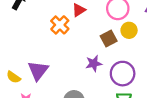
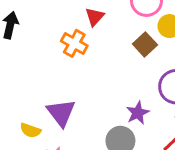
purple star: (94, 64) -> (138, 113), moved

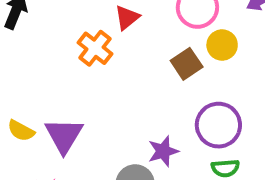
yellow semicircle: (30, 130) -> (21, 131), moved

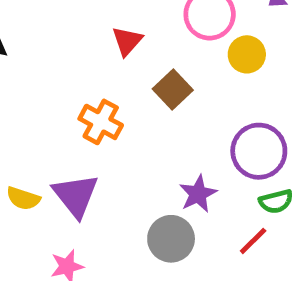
orange cross: (95, 48) -> (101, 122), moved
brown square: (187, 64) -> (173, 90), moved

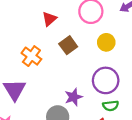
yellow circle: (247, 54) -> (106, 42), moved

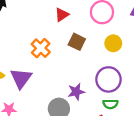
brown square: (68, 45) -> (77, 42), turned -35

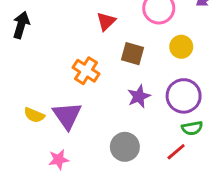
purple star: (76, 92) -> (139, 96), moved

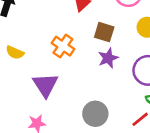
purple star: (139, 96) -> (108, 58), moved
yellow semicircle: (34, 115) -> (15, 52), moved

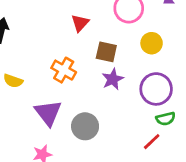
gray circle: (95, 114) -> (85, 126), moved

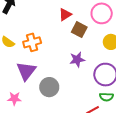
brown square: (106, 52) -> (79, 30), moved
orange cross: (64, 70) -> (32, 42), moved, turned 30

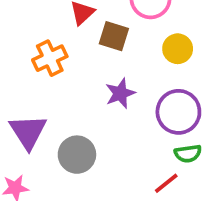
orange cross: (32, 42) -> (50, 58), moved

